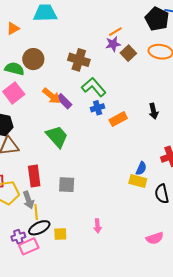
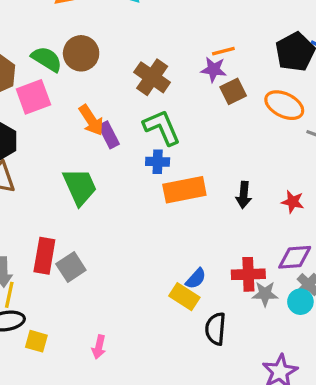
orange rectangle: (118, 119) -> (184, 190), size x1.4
red rectangle: (34, 176) -> (44, 256), moved
gray square: (67, 185) -> (71, 267), turned 36

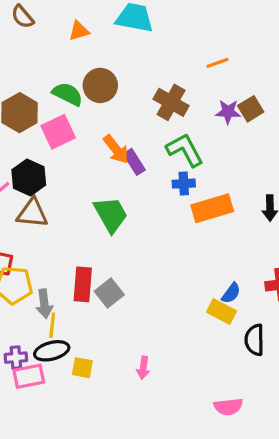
orange line: (223, 51) -> (217, 63), moved
purple star: (214, 70) -> (228, 112), moved

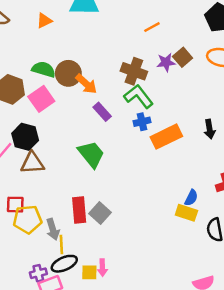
brown circle: (100, 85) -> (68, 73), moved
brown cross: (171, 102) -> (134, 71), moved
orange arrow: (116, 149) -> (86, 84), moved
pink arrow: (143, 368) -> (102, 268), moved

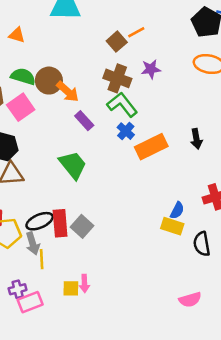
orange triangle: (44, 21) -> (17, 35), moved, turned 42
brown square: (183, 57) -> (117, 42), moved
blue cross: (142, 122) -> (126, 131), turned -35
black ellipse: (64, 264) -> (40, 221), moved

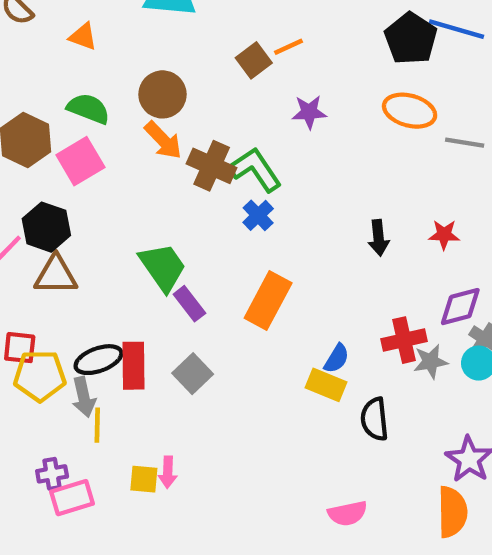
brown cross: (117, 78) -> (212, 166), moved
brown circle: (49, 81) -> (162, 94), moved
purple rectangle: (84, 121) -> (189, 304), moved
orange rectangle: (151, 147) -> (268, 300), moved, turned -40
gray square: (82, 226) -> (193, 374), moved

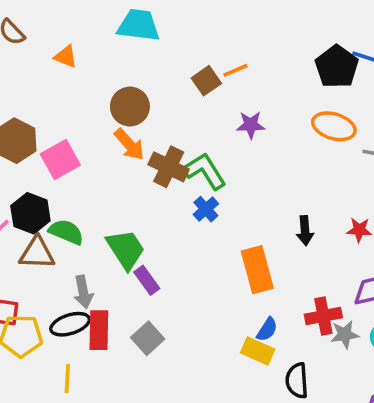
green semicircle: (88, 109) -> (66, 232), moved
orange rectangle: (268, 300) -> (257, 270), moved, turned -45
gray arrow: (84, 397) -> (83, 292), moved

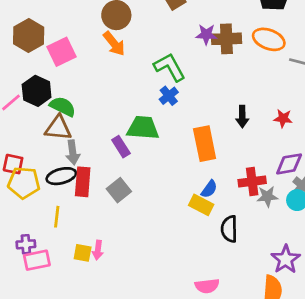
brown cross: (169, 167) -> (226, 39), moved, turned -32
green trapezoid: (126, 249) -> (143, 128), moved, turned -56
brown triangle: (37, 253) -> (58, 128), moved

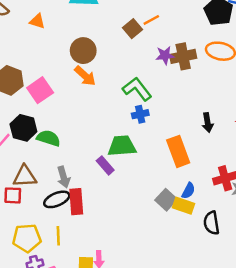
blue cross: (169, 96) -> (140, 114), turned 35
brown triangle: (58, 128) -> (25, 176), moved
yellow pentagon: (24, 183) -> (27, 238), moved
gray square: (119, 190) -> (166, 200), moved

